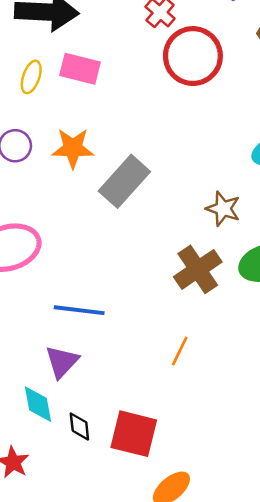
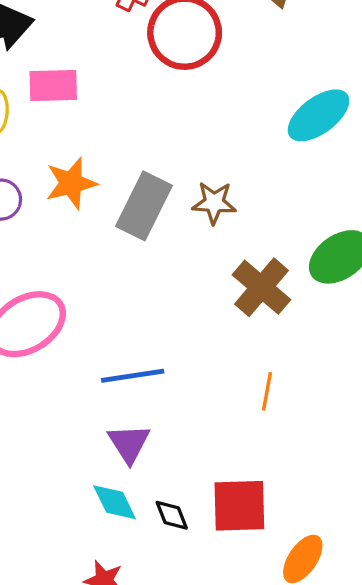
brown star: (223, 209) -> (214, 203), moved

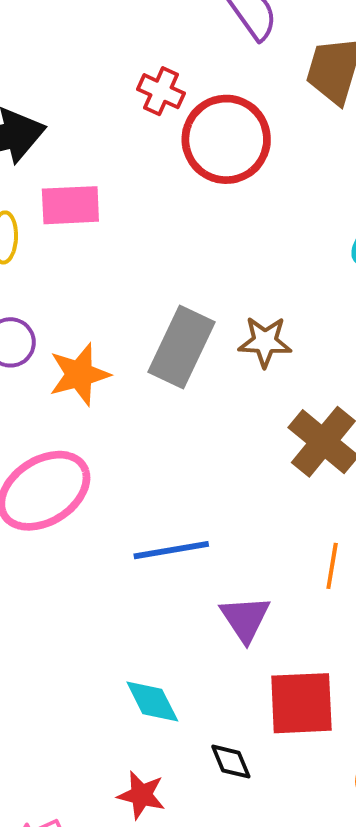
orange star: (71, 183) -> (79, 374), moved
purple triangle: (129, 443) -> (245, 619), moved
black diamond: (172, 515) -> (231, 762), moved

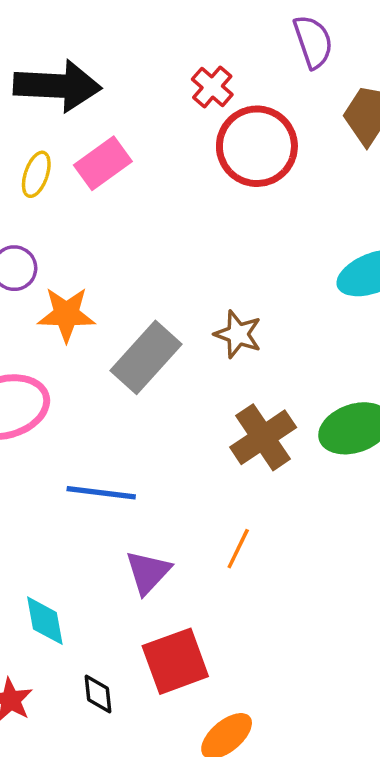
pink rectangle: (70, 205) -> (103, 163), turned -50
gray rectangle: (181, 347) -> (146, 357), moved
red square: (301, 703) -> (175, 661), turned -34

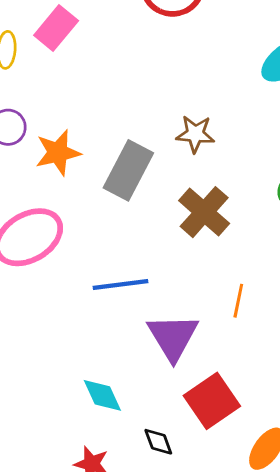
brown cross: (263, 437) -> (204, 212), moved
purple triangle: (148, 572) -> (173, 337), size x1.4

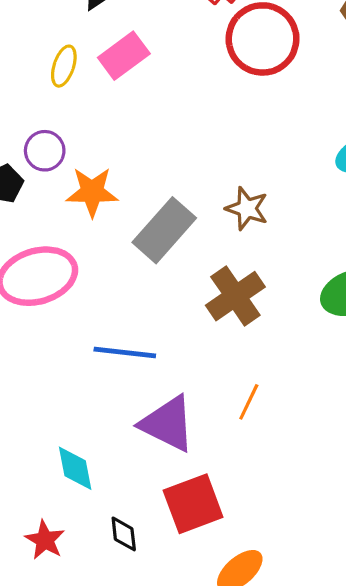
purple triangle: (173, 337) -> (168, 424), turned -46

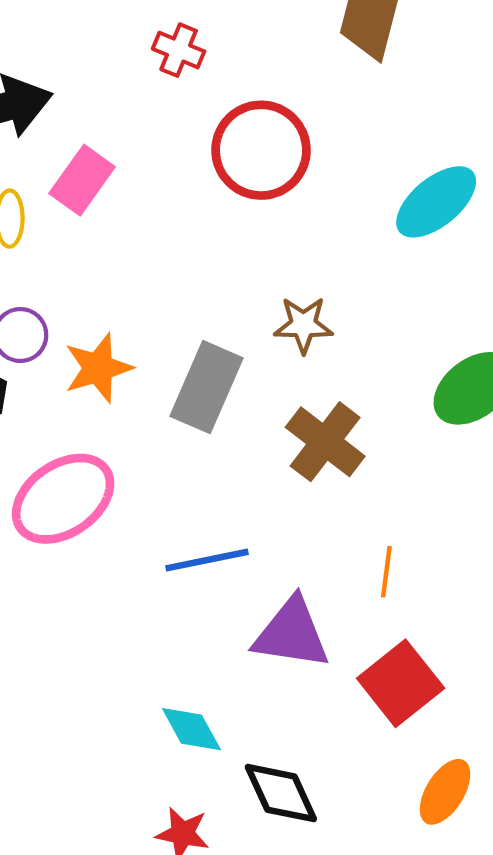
red circle: (263, 39) -> (261, 150), moved
red square: (193, 504) -> (401, 683), moved
black diamond: (124, 534) -> (281, 793), size x1.6

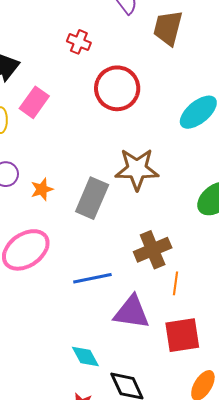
brown star: (303, 325) -> (137, 169), size x1.6
orange star: (98, 368) -> (42, 189), size x0.7
brown cross: (325, 442) -> (153, 250), moved, turned 30
red square: (401, 683) -> (182, 335), turned 30

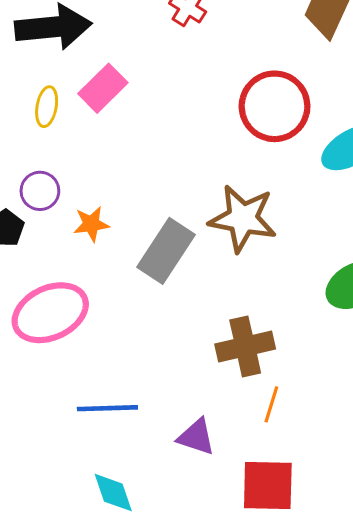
red circle: (117, 88) -> (275, 106), moved
blue line: (92, 278) -> (107, 408), moved
purple triangle: (132, 312) -> (196, 437), size x0.7

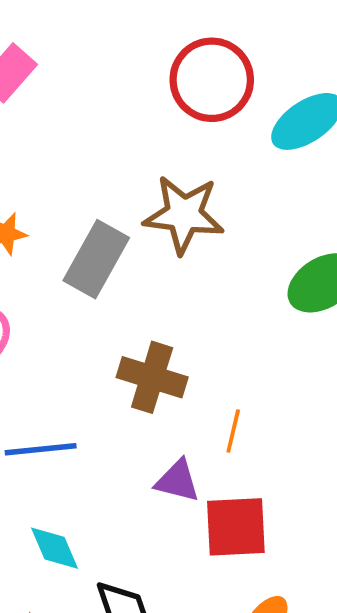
brown cross: (245, 347) -> (152, 377), moved, turned 34
purple triangle: (196, 437) -> (177, 481), moved

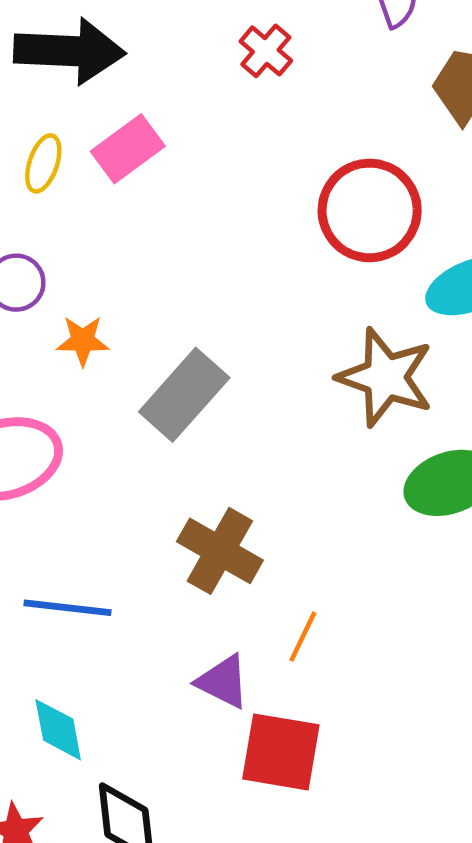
brown star: (184, 215) -> (385, 377), moved

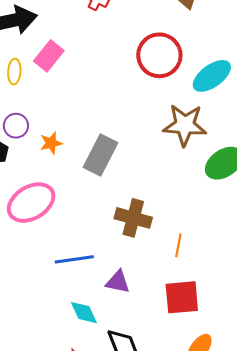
purple triangle: (223, 682) -> (118, 282), moved

